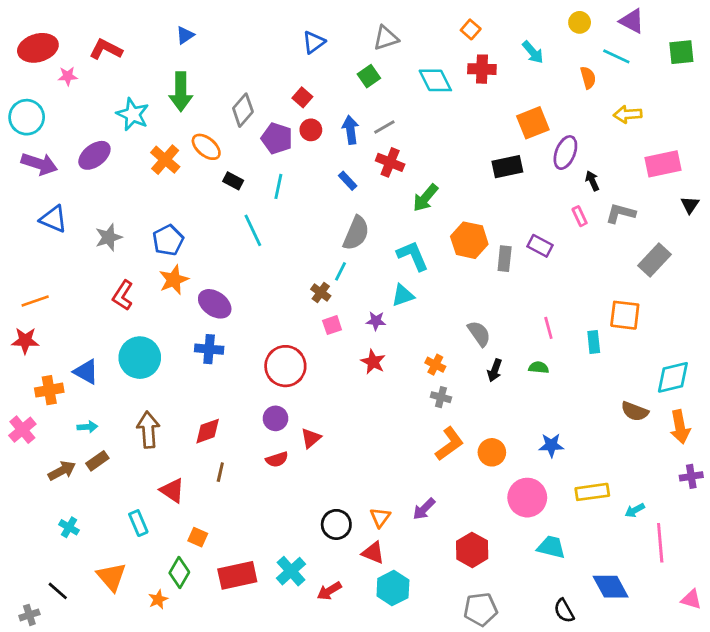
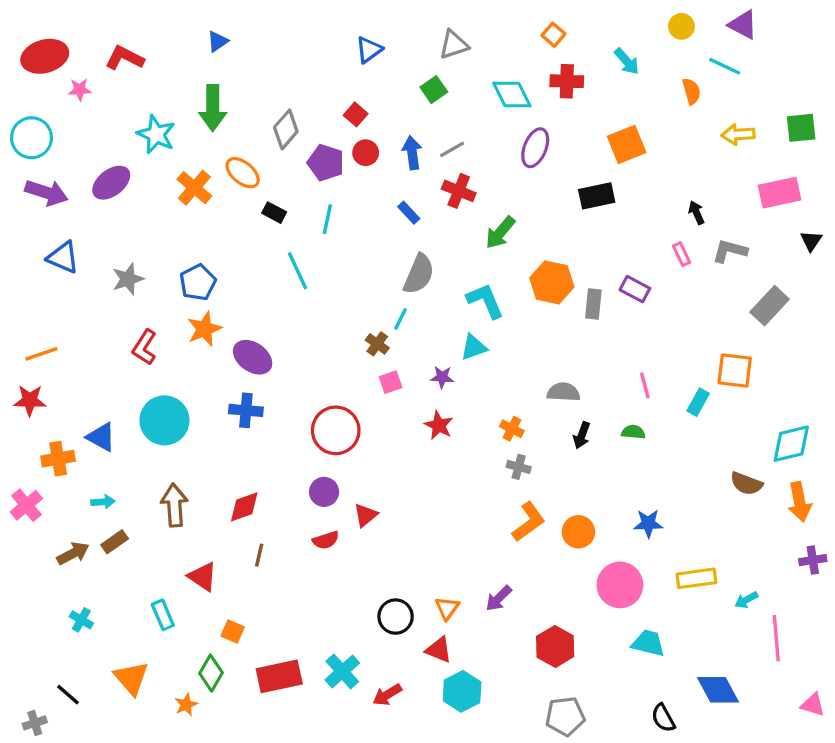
green square: (681, 52) -> (801, 128), moved
purple ellipse: (565, 153) -> (535, 148), moved
gray semicircle: (479, 334) -> (563, 392), turned -52
cyan rectangle: (594, 342) -> (698, 402), turned 35

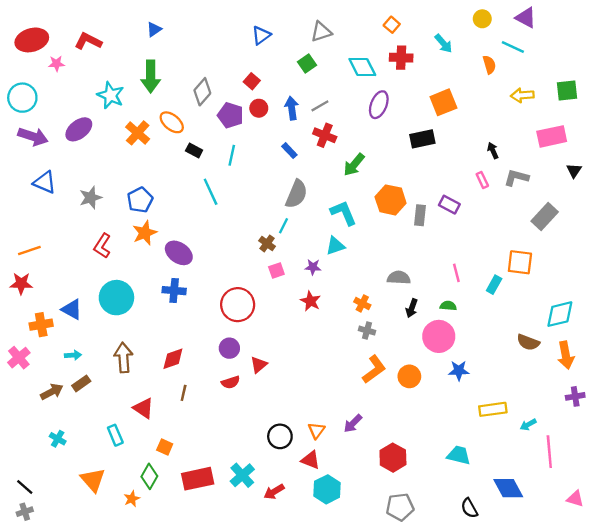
pink circle: (620, 585) -> (439, 336), moved
black line: (68, 695) -> (25, 487), moved

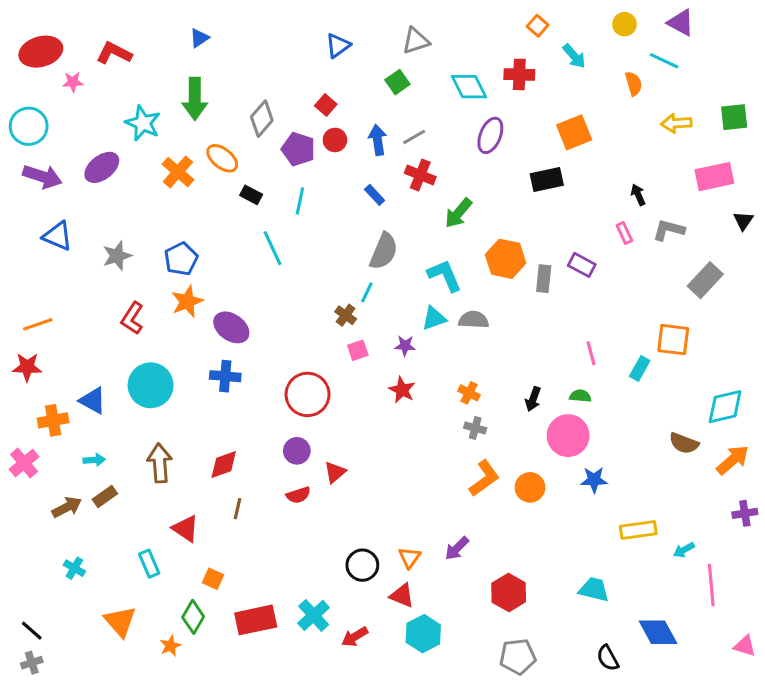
orange square: (392, 25) -> (538, 26), moved
gray semicircle: (399, 278) -> (474, 320), moved
orange arrow: (566, 355) -> (733, 460), turned -120

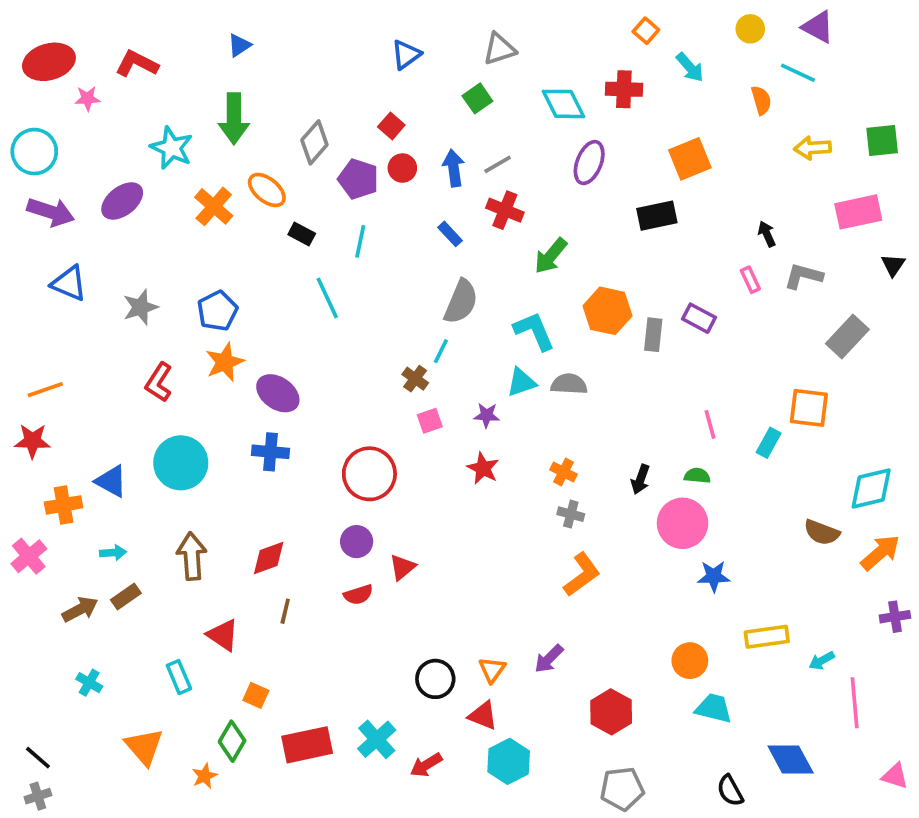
orange circle: (530, 487) -> (690, 661), moved

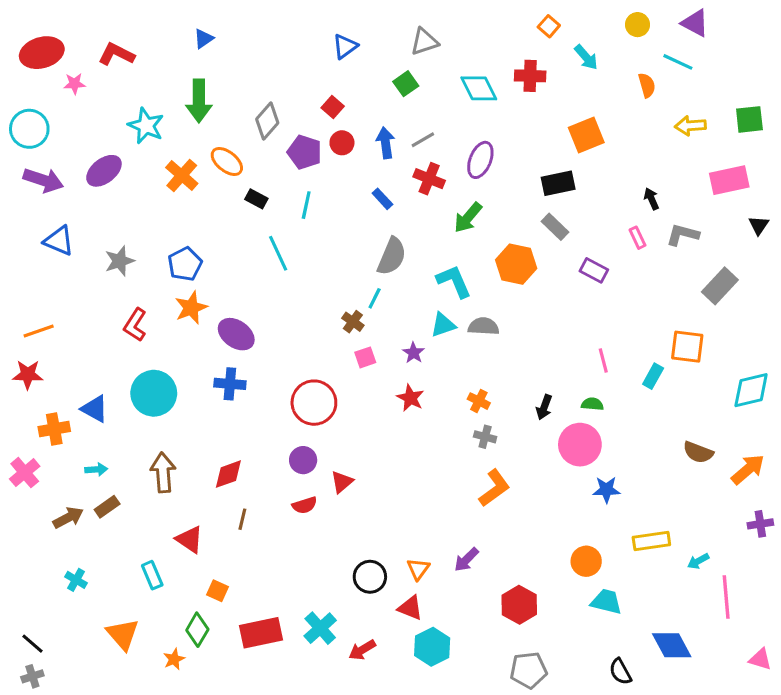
purple ellipse: (589, 163) -> (480, 160), moved
gray rectangle: (653, 335) -> (555, 227), moved, turned -52
purple star: (487, 415) -> (414, 353), turned 30
cyan diamond: (871, 488) -> (751, 390), moved

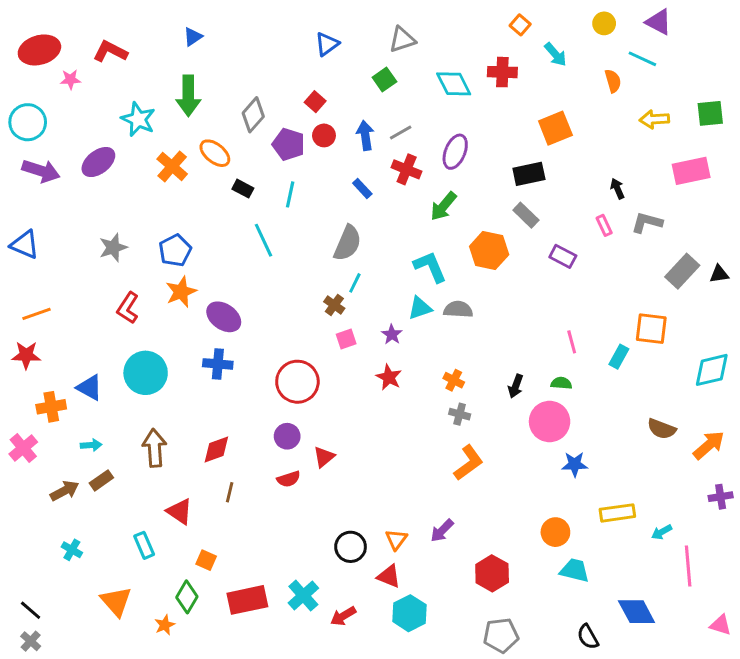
black triangle: (759, 225) -> (719, 274), moved, turned 48
blue triangle: (59, 241) -> (25, 245), moved
gray semicircle: (392, 256) -> (348, 243), moved
gray cross: (32, 676) -> (31, 641), turned -30

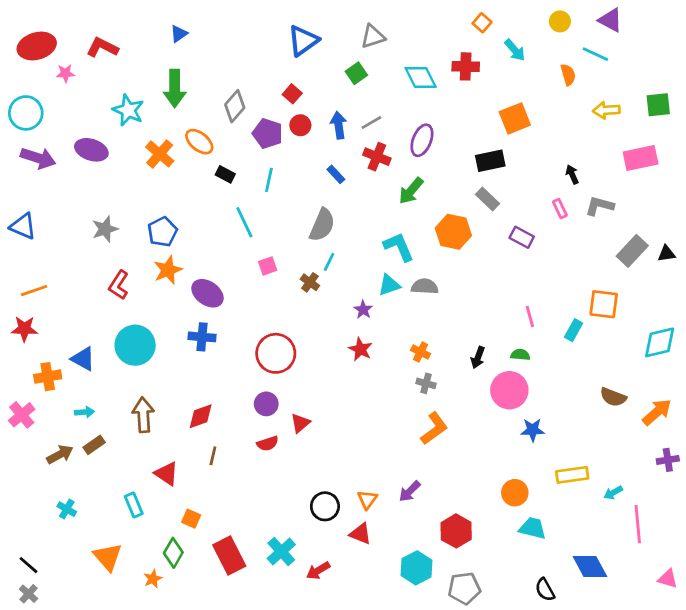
blue triangle: (327, 44) -> (303, 41), size x1.4
purple ellipse: (98, 162) -> (91, 150), turned 56
pink square: (346, 339) -> (268, 266), moved
red rectangle: (247, 600) -> (229, 556), turned 75
cyan hexagon: (409, 613) -> (416, 568), moved

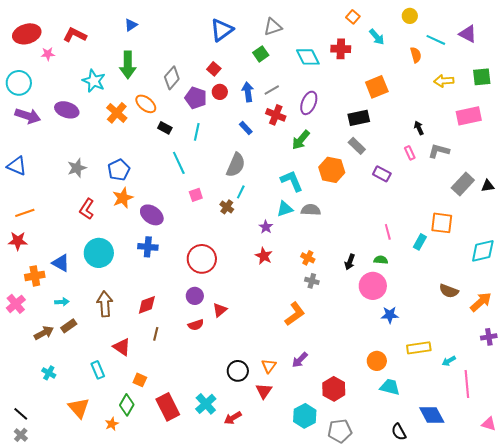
purple triangle: (610, 20) -> (468, 34), moved
orange L-shape: (434, 428) -> (295, 314), moved
red triangle: (360, 534) -> (264, 391), turned 42

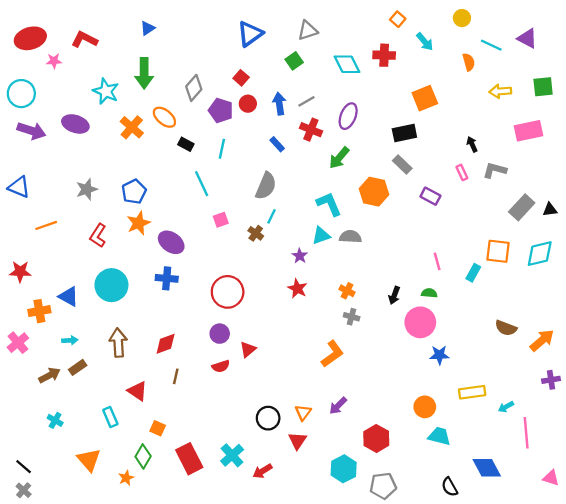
orange line: (25, 213) -> (46, 225), moved
cyan diamond: (483, 251) -> (540, 254), moved

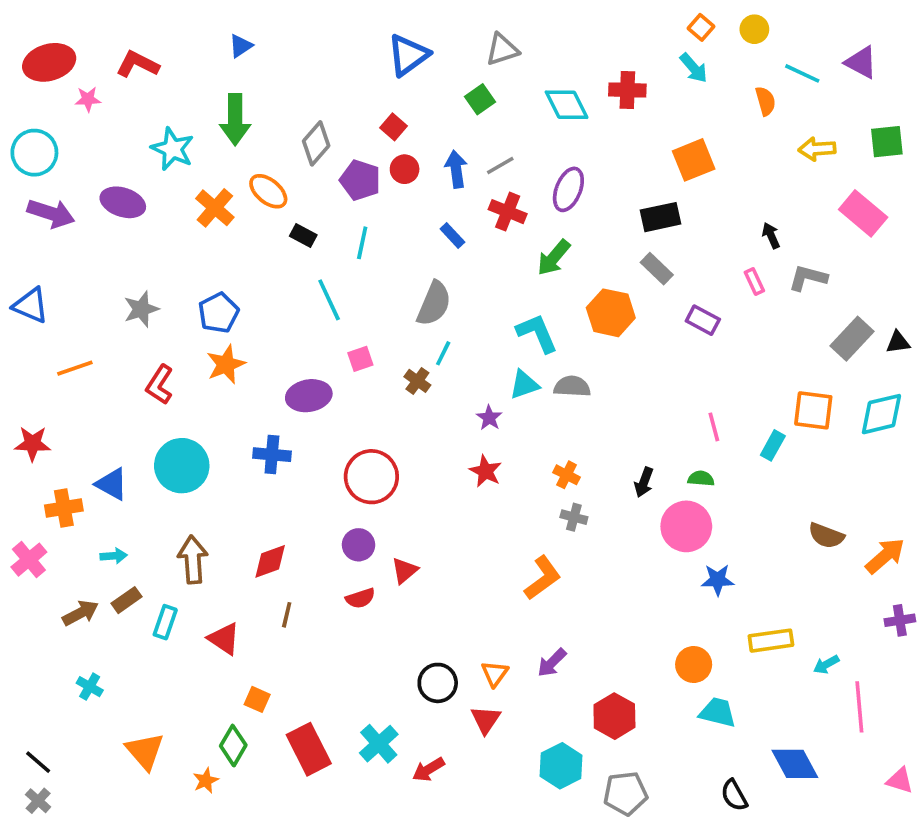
orange square: (398, 19) -> (701, 27), moved
pink rectangle: (528, 131) -> (863, 213), turned 52
purple ellipse: (171, 242) -> (309, 396), moved, turned -45
cyan rectangle: (110, 417) -> (165, 622), moved, turned 42

